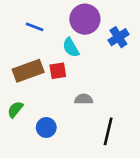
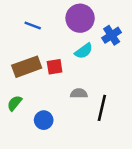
cyan semicircle: (71, 48) -> (84, 51), moved, turned -96
black line: (108, 131) -> (102, 108), moved

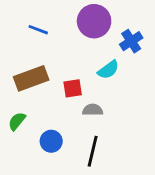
cyan semicircle: (84, 51) -> (108, 70), moved
red square: (55, 67) -> (73, 88), moved
black line: (102, 108) -> (93, 151), moved

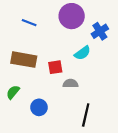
brown rectangle: (31, 78) -> (24, 60), turned 30
black line: (93, 151) -> (86, 115), moved

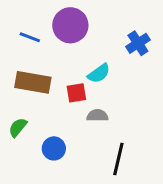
purple circle: (72, 16) -> (70, 25), moved
blue line: (29, 23) -> (30, 37), moved
cyan semicircle: (82, 53) -> (99, 73), moved

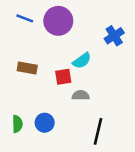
blue line: (30, 37) -> (25, 18), moved
brown rectangle: (33, 82) -> (27, 68), size x0.7
green semicircle: (18, 127) -> (17, 124), moved, turned 140

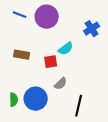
gray semicircle: (81, 95) -> (61, 84), moved, turned 136
blue circle: (45, 123) -> (36, 99), size x1.5

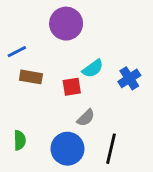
blue line: (20, 15) -> (17, 52), moved, turned -48
blue cross: (92, 29) -> (129, 78), moved
blue circle: (36, 99) -> (67, 149), moved

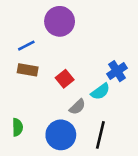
blue line: (17, 52) -> (26, 46), moved
cyan semicircle: (93, 69) -> (100, 92), moved
red square: (72, 87) -> (65, 79), turned -30

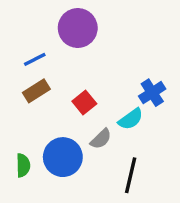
brown rectangle: (28, 70) -> (36, 91), turned -42
blue circle: (61, 135) -> (63, 157), moved

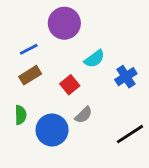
cyan semicircle: (131, 119) -> (94, 59), moved
green semicircle: (23, 165) -> (21, 115), moved
black line: (131, 175) -> (130, 134), moved, turned 44

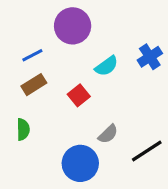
blue cross: (126, 77) -> (150, 57), moved
gray semicircle: (84, 115) -> (108, 134), moved
blue circle: (52, 130) -> (80, 163), moved

